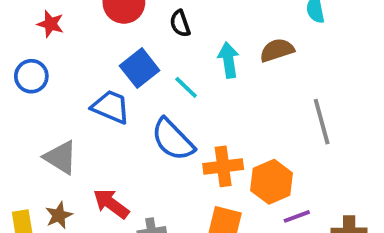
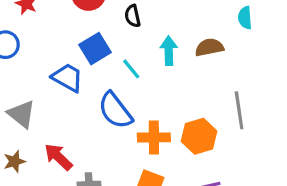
orange hexagon: (272, 182) -> (199, 136), moved

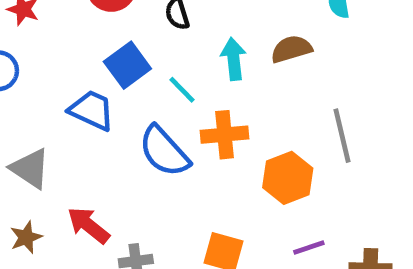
orange cross: (154, 137) -> (225, 135), moved

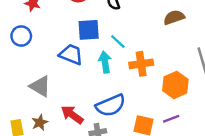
cyan arrow: (234, 59) -> (105, 62), moved
blue square: (127, 65) -> (89, 30), turned 35
blue semicircle: (164, 151) -> (111, 105), moved, turned -68
purple line: (309, 248) -> (171, 119), moved

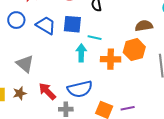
cyan line: (118, 41) -> (95, 38), turned -40
blue trapezoid: (71, 54) -> (46, 25), moved
orange hexagon: (175, 85) -> (134, 50), moved

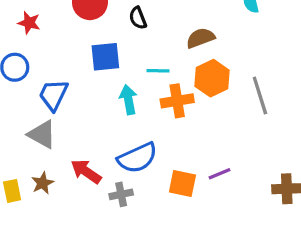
blue trapezoid: (46, 25) -> (53, 95), moved, turned -85
brown semicircle: (144, 26) -> (200, 38), moved
cyan line: (95, 38) -> (158, 71), moved

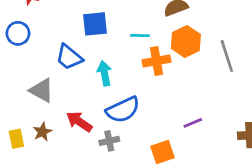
blue trapezoid: (53, 95) -> (69, 57), moved, turned -76
cyan arrow: (128, 100) -> (104, 73), moved
orange square: (182, 184) -> (162, 152), moved, turned -30

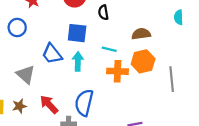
cyan arrow: (104, 73) -> (78, 61), moved
blue semicircle: (123, 110) -> (84, 103), turned 116

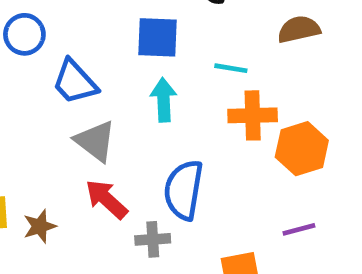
blue trapezoid: (52, 54) -> (75, 82), moved
orange hexagon: (143, 61) -> (302, 149), moved
gray triangle: (26, 75) -> (95, 141), moved
brown star: (19, 106) -> (40, 226), moved

